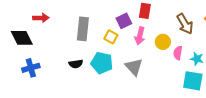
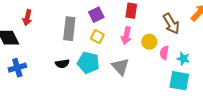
red arrow: (41, 18) -> (27, 18), turned 105
purple square: (124, 21) -> (96, 15), moved

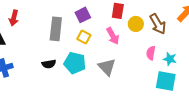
pink arrow: (126, 36) -> (113, 36), turned -42
yellow circle: (149, 42) -> (136, 24), moved

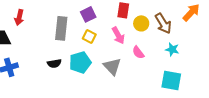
pink semicircle: (151, 53) -> (138, 52), moved, turned -48
cyan star: (170, 59) -> (172, 49), moved
cyan pentagon: (75, 63) -> (80, 62), turned -30

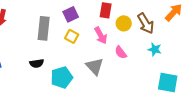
cyan pentagon: (80, 62) -> (62, 77), moved
cyan square: (171, 80) -> (168, 82), moved

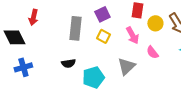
gray triangle: (95, 66) -> (126, 66), turned 30

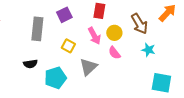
yellow circle: (155, 23) -> (114, 33), moved
yellow square: (103, 36) -> (68, 46), moved

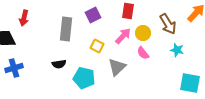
pink arrow: (94, 36) -> (123, 36), turned -108
cyan pentagon: (55, 78) -> (84, 78), turned 30

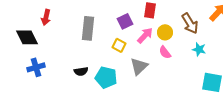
purple square: (93, 15) -> (125, 21), moved
black semicircle: (59, 64) -> (81, 71), moved

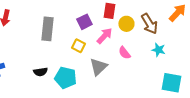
yellow circle: (165, 32) -> (126, 24), moved

